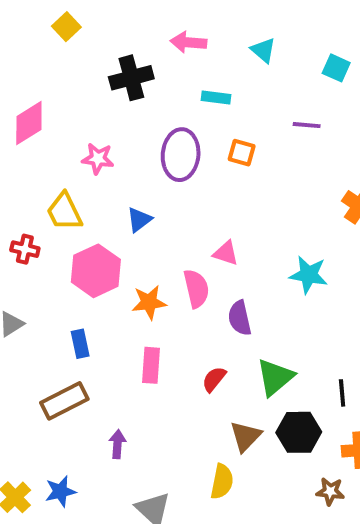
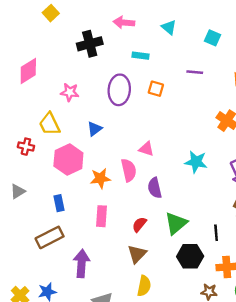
brown triangle: (246, 436) -> (137, 254), moved
purple arrow: (118, 444) -> (81, 263), size x1.6

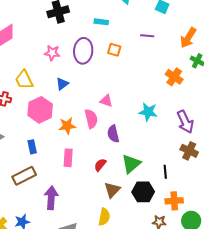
pink star: (70, 92) -> (52, 53), moved
brown triangle: (137, 254) -> (112, 190), moved

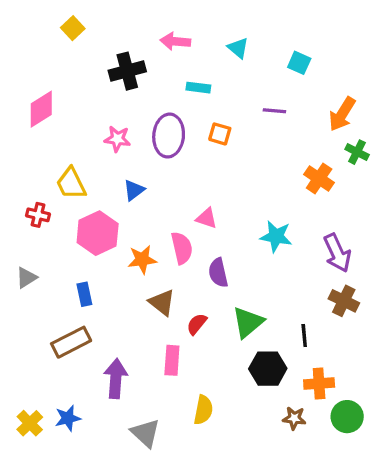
pink rectangle: (68, 158) -> (172, 360), moved
brown triangle: (112, 190) -> (162, 302), moved, turned -36

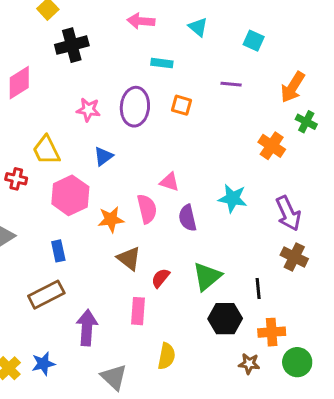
black cross: (127, 71) -> (72, 45), moved
purple semicircle: (218, 273) -> (188, 218), moved

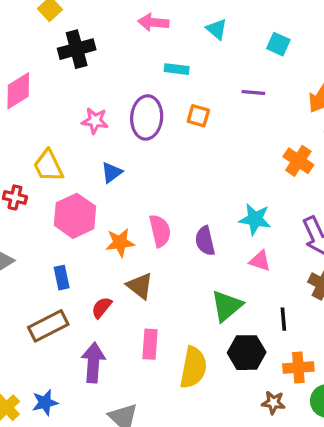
pink triangle: (169, 182) -> (260, 261), moved
red semicircle: (160, 278) -> (102, 308), moved
yellow semicircle: (166, 356) -> (193, 368), moved, size x1.4

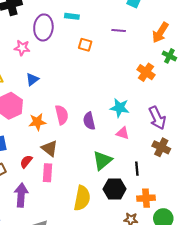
purple ellipse: (147, 117) -> (43, 27), moved
pink rectangle: (150, 344) -> (47, 173), moved

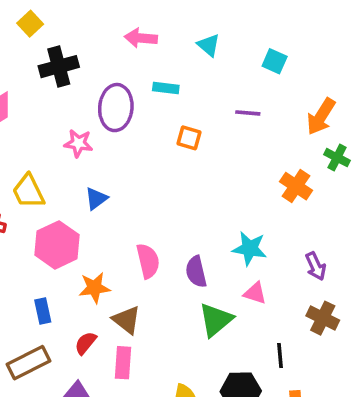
purple arrow: (157, 118) -> (316, 266), size x0.7
orange star: (37, 122) -> (94, 288), moved
green triangle: (102, 161) -> (216, 320), moved

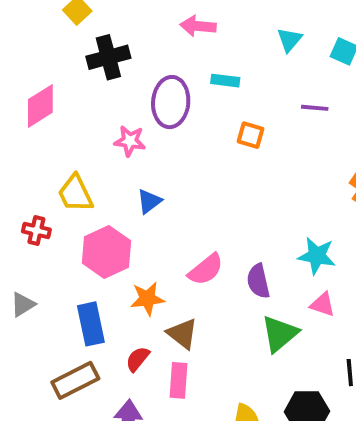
cyan triangle: (209, 45) -> (289, 40), moved, turned 30
pink semicircle: (148, 261) -> (206, 269), turned 64
blue rectangle: (43, 311) -> (91, 324), size x1.5

